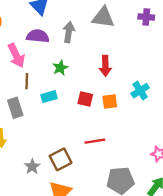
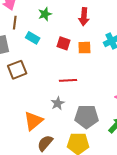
cyan rectangle: (49, 97) -> (33, 38), turned 40
brown square: (61, 159) -> (17, 70), moved
gray star: (32, 167) -> (58, 103), moved

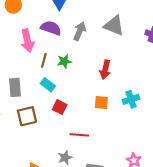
brown line: (15, 23) -> (44, 60), moved
red square: (63, 43) -> (60, 107), moved

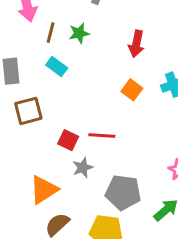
orange square: (101, 102) -> (132, 90), turned 32
red square: (60, 107) -> (68, 140), moved

